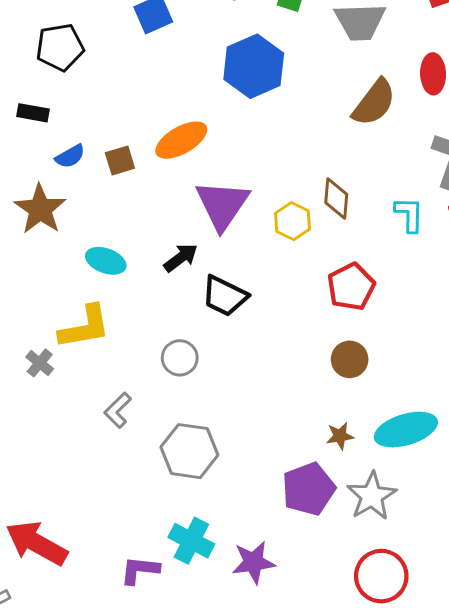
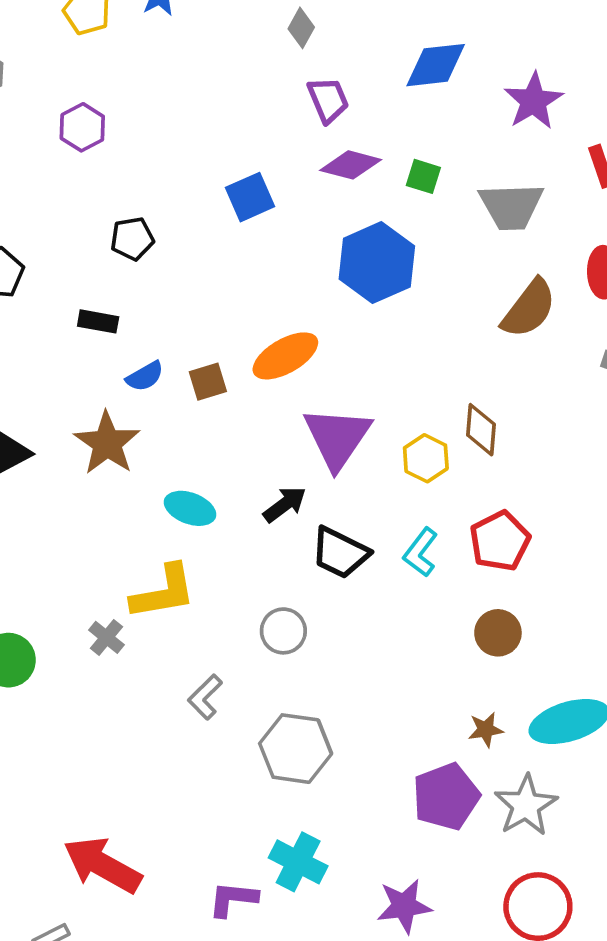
black pentagon: (60, 47) -> (132, 239), size x0.7
cyan L-shape: (409, 214) -> (421, 552), moved, turned -144
purple star: (253, 562) -> (404, 906), moved

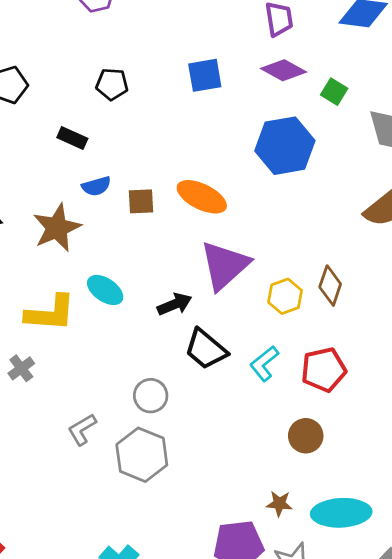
orange ellipse: (285, 356) -> (202, 197), turned 42
yellow L-shape: (163, 592) -> (50, 313), moved
gray hexagon: (296, 749) -> (142, 455), moved

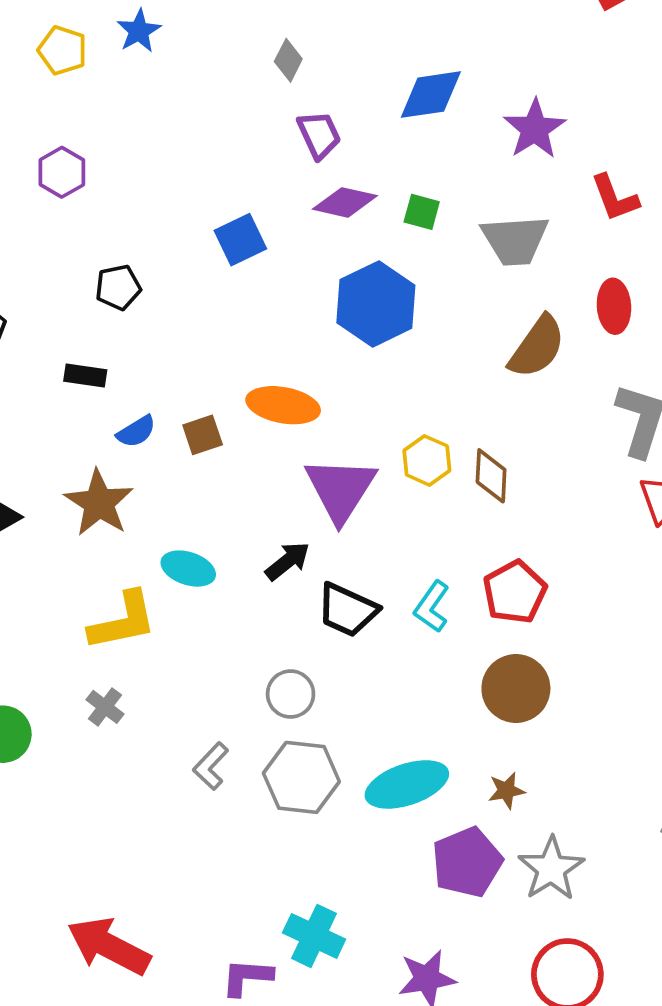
yellow hexagon: (285, 296) -> (427, 460), moved
brown circle: (306, 436) -> (516, 689), size x1.4
cyan ellipse: (341, 513) -> (407, 784), moved

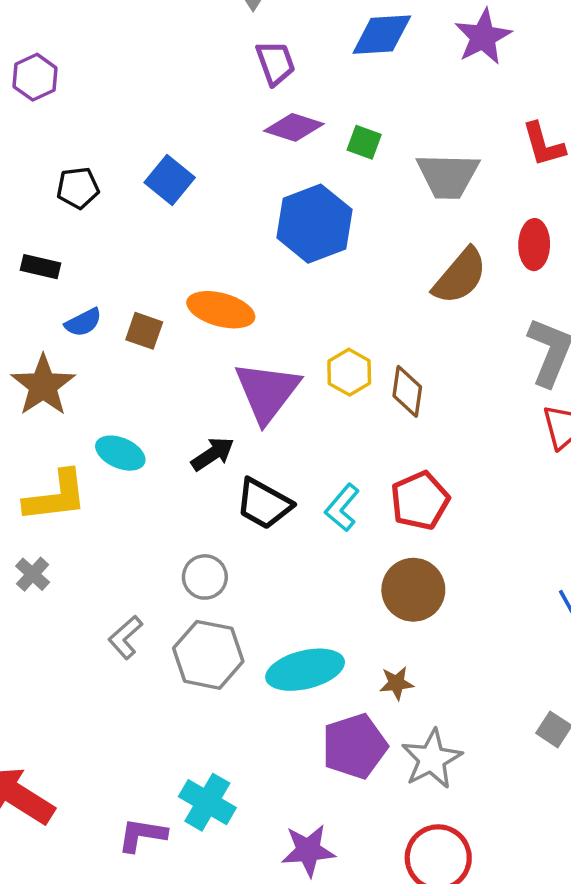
purple star: (535, 129) -> (483, 37), moved
blue square: (240, 240) -> (170, 180), moved, turned -30
brown square: (203, 435) -> (144, 331), turned 33

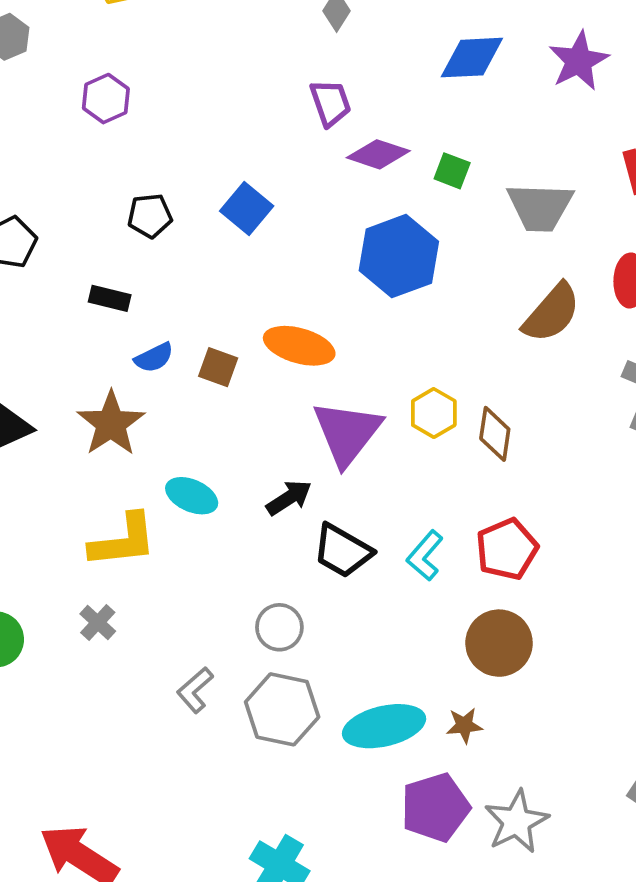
purple trapezoid: (275, 63) -> (330, 103), moved
brown star: (396, 683) -> (464, 725), moved

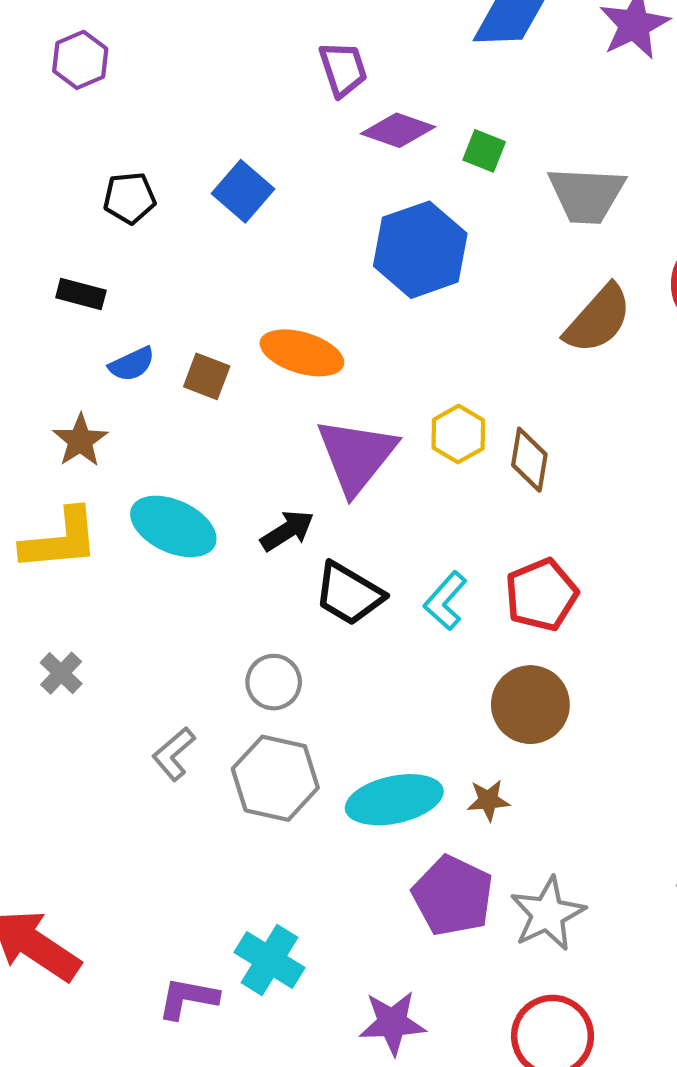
brown star: (111, 424) -> (80, 441), size x0.7
cyan ellipse: (192, 496) -> (173, 526), size x1.4
yellow L-shape: (123, 541) -> (60, 540), moved
purple pentagon: (435, 807) -> (453, 896), turned -30

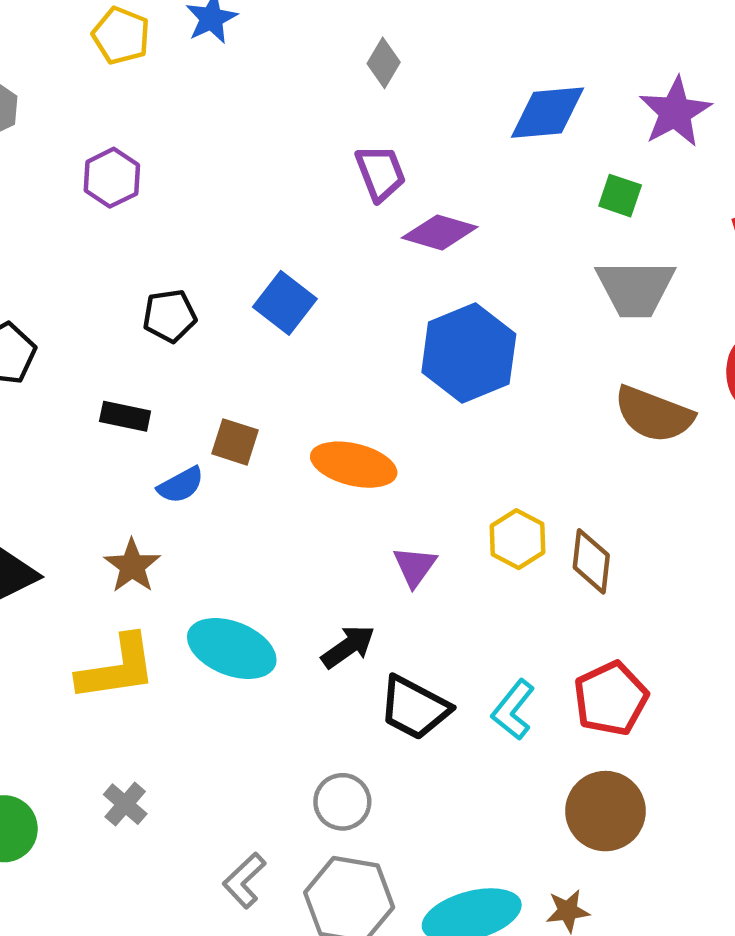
green square: (484, 151) -> (620, 196), moved
brown semicircle: (598, 319) -> (654, 414), turned 72
brown square: (207, 376) -> (235, 442), moved
purple triangle: (356, 456) -> (415, 567), size x0.5

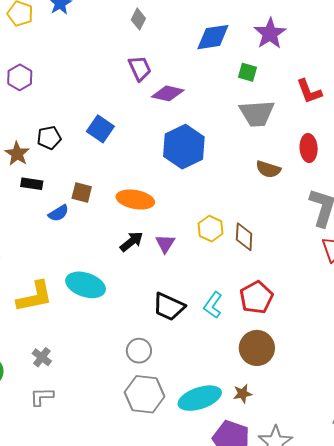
brown semicircle: (654, 414) -> (268, 169), size x0.7
brown star: (132, 566) -> (17, 154), moved
black arrow: (348, 647) -> (132, 242), moved
gray L-shape: (244, 880) -> (42, 397), moved, turned 45

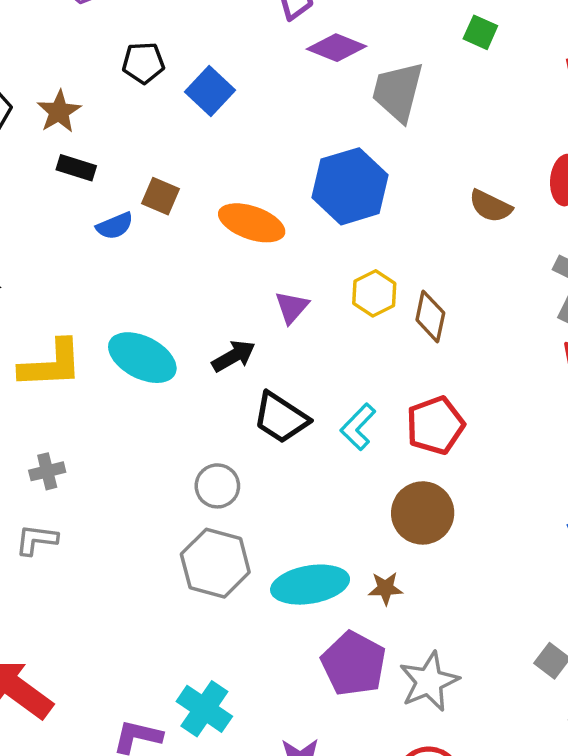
gray trapezoid: (257, 113) -> (398, 92), moved, turned 99
black pentagon: (49, 138) -> (143, 63), moved
blue hexagon: (184, 147) -> (350, 186), moved
black arrow: (132, 242) -> (234, 356), moved
gray cross: (42, 357) -> (47, 471), turned 30

